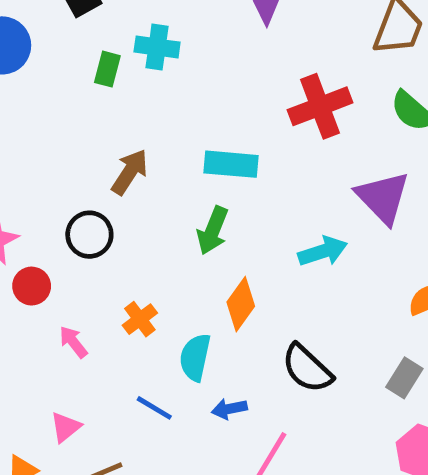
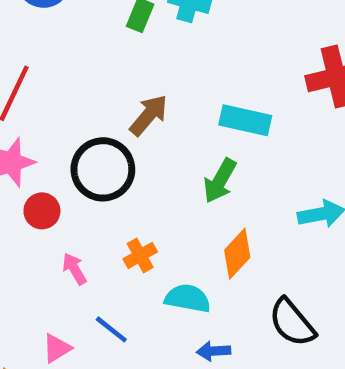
black circle: (89, 235) -> (103, 169), size x1.4
cyan semicircle: (195, 357) -> (188, 298), turned 81
blue line: (154, 408) -> (111, 329), moved

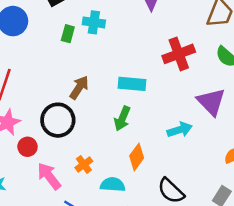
pink arrow: (74, 269) -> (49, 176), size x1.6

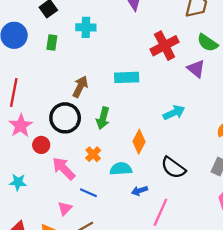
green rectangle: (68, 34) -> (52, 42), moved
purple triangle: (211, 102) -> (196, 69), moved, size x0.7
green arrow: (122, 118) -> (103, 118), moved

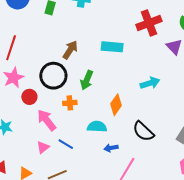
orange cross: (93, 154) -> (70, 103), moved, turned 32
pink triangle: (65, 208) -> (43, 147), moved

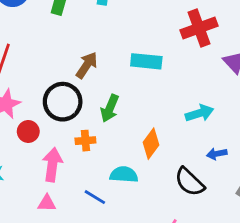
pink arrow: (47, 120) -> (52, 165), turned 45
blue line: (66, 144) -> (95, 197), moved
pink triangle: (43, 147) -> (47, 203), turned 40
blue arrow: (111, 148) -> (217, 154), moved

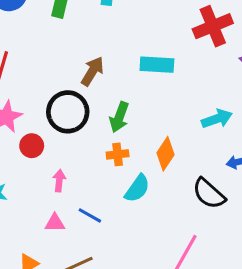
orange cross: (85, 141) -> (118, 154), moved
pink arrow: (52, 165) -> (59, 181), size x0.6
cyan semicircle: (124, 175) -> (137, 188), turned 124
blue line: (95, 197) -> (90, 215), moved

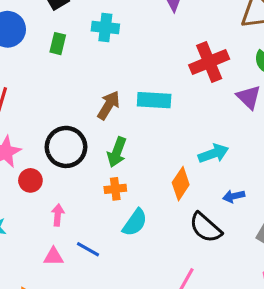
brown arrow: (92, 71) -> (109, 105), moved
orange diamond: (166, 154) -> (181, 184), moved

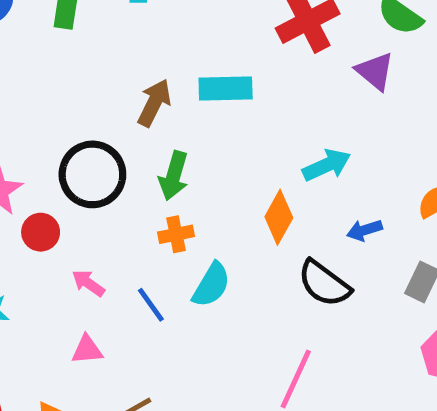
pink arrow: (58, 215) -> (88, 283), turned -55
blue line: (88, 249) -> (151, 305), moved, turned 30

